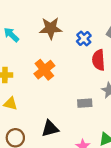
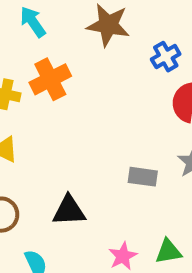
orange cross: (44, 70) -> (50, 79), moved

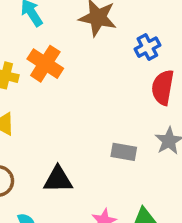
orange cross: (50, 79) -> (45, 64), turned -32

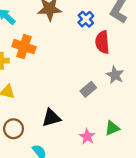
gray rectangle: (124, 152) -> (88, 89), turned -35

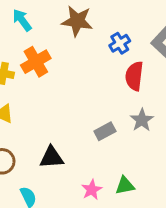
orange cross: (24, 47) -> (36, 62), turned 30

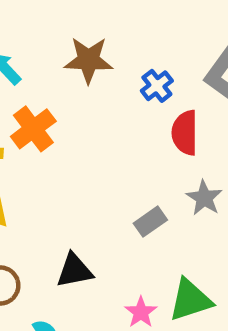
green triangle: (125, 186) -> (190, 300), size x1.5

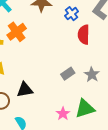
gray star: (204, 198) -> (92, 75), moved
black triangle: (74, 271) -> (25, 90), moved

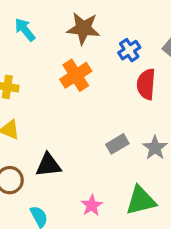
orange cross: (17, 32) -> (76, 75), moved
pink star: (63, 114) -> (92, 205), moved

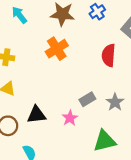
blue cross: (129, 50) -> (97, 12), moved
pink star: (92, 205) -> (70, 118), moved

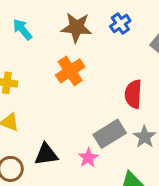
red semicircle: (109, 55) -> (133, 94), moved
gray rectangle: (87, 99) -> (110, 134), size x1.5

